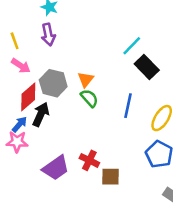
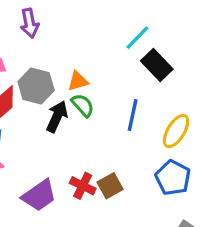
orange triangle: (86, 79) -> (78, 81), turned 35
black arrow: (41, 114) -> (57, 117), moved
brown square: (111, 177) -> (110, 186), moved, turned -30

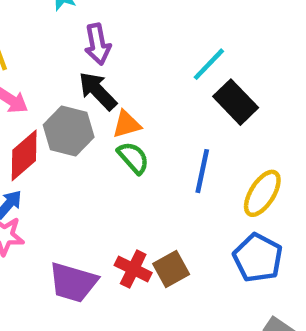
purple arrow: (30, 23) -> (98, 44), moved
black arrow: (57, 117) -> (98, 91), moved, turned -68
purple trapezoid: (39, 195) -> (73, 282), turned 51

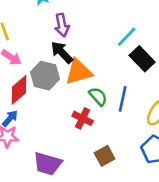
orange triangle: (127, 124) -> (79, 72), size x1.6
green semicircle: (133, 158) -> (98, 96), moved
red cross: (133, 269) -> (83, 118), moved

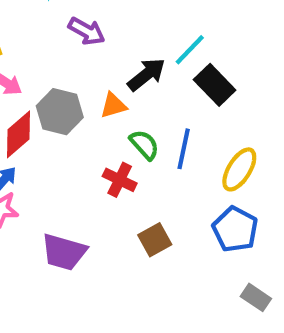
purple arrow: (62, 25) -> (87, 31), turned -50
black arrow: (62, 52) -> (146, 75), moved, turned 95
orange triangle: (79, 72) -> (113, 105), size x0.6

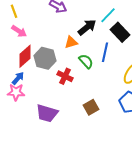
gray hexagon: (60, 112) -> (45, 58), moved
blue line: (184, 149) -> (105, 52), moved
red cross: (120, 180) -> (65, 76), moved

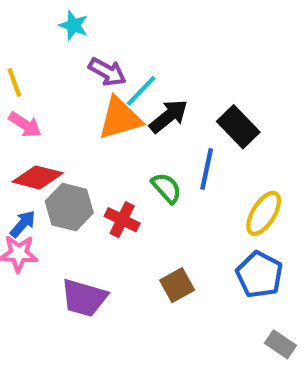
cyan line: (108, 15) -> (141, 91), moved
orange triangle: (71, 42) -> (120, 118), moved, size x1.6
red diamond: (25, 56) -> (38, 177), turned 55
gray hexagon: (45, 58) -> (69, 207), moved

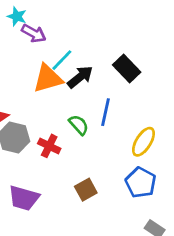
purple arrow: (107, 72) -> (34, 33), moved
black rectangle: (238, 127) -> (127, 69), moved

